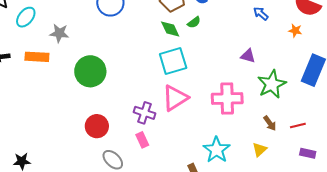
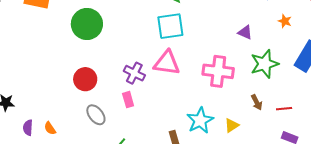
orange star: (295, 31) -> (285, 21), moved
pink triangle: (175, 98) -> (167, 63), turned 32
yellow triangle: (260, 150) -> (232, 125), moved

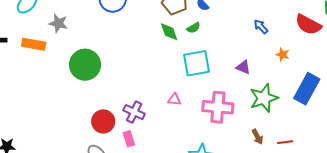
cyan square: (170, 26) -> (197, 63), moved
pink triangle: (167, 63) -> (174, 99), moved, size x0.5
red circle: (85, 79) -> (103, 121), moved

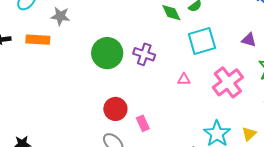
green circle: (85, 65) -> (107, 53), moved
pink cross: (218, 107) -> (228, 82), turned -36
purple cross: (134, 112) -> (144, 54), moved

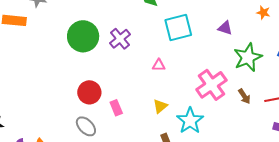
purple cross: (144, 54) -> (120, 39), turned 30
pink cross: (228, 82) -> (211, 85), moved
yellow triangle: (249, 134) -> (160, 106), moved

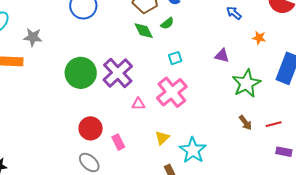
cyan square: (178, 27) -> (175, 58), size x0.5
purple cross: (120, 39) -> (118, 73), size x1.4
pink triangle: (159, 65) -> (138, 104), moved
pink cross: (211, 85) -> (172, 92), moved

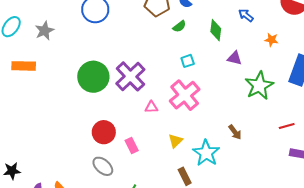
green diamond: (144, 31) -> (216, 30), moved, turned 35
gray star: (33, 37) -> (44, 31), moved, turned -30
brown arrow: (245, 123) -> (235, 132), moved

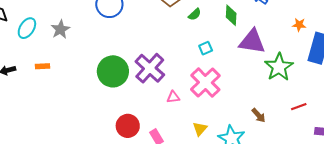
orange star: (271, 40) -> (299, 25), moved
purple triangle: (234, 58) -> (252, 42), size x1.8
orange rectangle: (24, 66) -> (42, 66), size x0.6
red line: (287, 126) -> (299, 107), moved

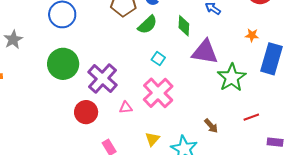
green semicircle: (195, 14) -> (147, 25), size x1.5
cyan square: (206, 48) -> (158, 59), turned -32
green circle: (113, 71) -> (63, 64), moved
red circle: (128, 126) -> (86, 112), moved

